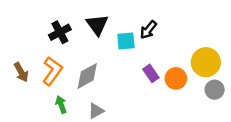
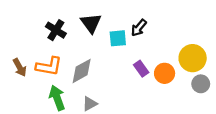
black cross: (60, 32) -> (56, 30), turned -30
orange L-shape: (52, 71) -> (49, 66), turned 64
green arrow: (61, 105) -> (57, 98), size x1.5

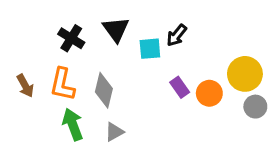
orange L-shape: (49, 66) -> (62, 84), turned 92
gray diamond: (82, 71) -> (104, 90), turned -48

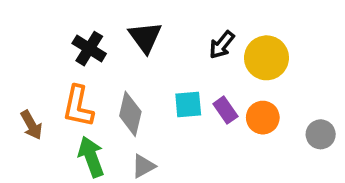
cyan square: (150, 49) -> (188, 104), moved
yellow circle: (245, 74) -> (267, 58), moved
brown arrow: (25, 86) -> (31, 125), moved

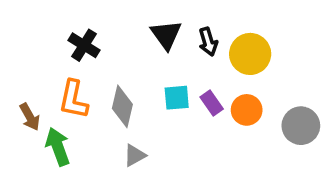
black triangle: (145, 37) -> (166, 35), moved
black arrow: (222, 45) -> (208, 42), turned -56
gray circle: (321, 134) -> (301, 126), size x1.4
green arrow: (91, 157) -> (58, 147), moved

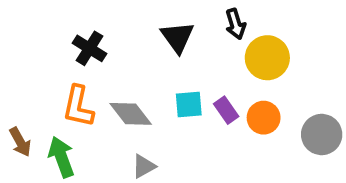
black arrow: (208, 42) -> (236, 24), moved
gray diamond: (122, 106) -> (131, 114), turned -51
brown arrow: (30, 117) -> (20, 142), moved

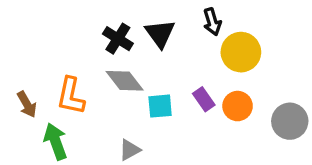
black cross: (89, 48) -> (118, 39), moved
cyan square: (189, 105) -> (160, 106), moved
gray diamond: (131, 114) -> (125, 81), moved
brown arrow: (20, 142) -> (27, 104), moved

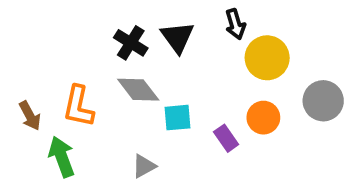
purple rectangle: (204, 99) -> (226, 138), moved
gray circle: (290, 121) -> (323, 101), moved

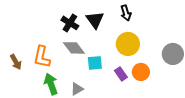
yellow circle: (267, 58) -> (128, 44), moved
orange circle: (263, 118) -> (141, 72), moved
green arrow: (62, 157) -> (51, 84), moved

